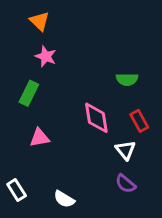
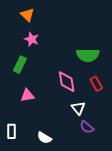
green semicircle: (127, 79) -> (88, 55), size x1.5
white triangle: (125, 150) -> (78, 108), moved
white rectangle: (17, 190) -> (11, 131), turned 32

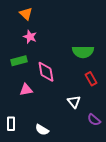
green rectangle: (20, 65) -> (19, 61), turned 49
pink diamond: (67, 82) -> (46, 72), moved
purple semicircle: (87, 127) -> (94, 120), moved

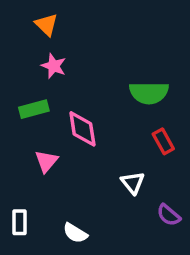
pink triangle: (26, 90) -> (46, 161), turned -40

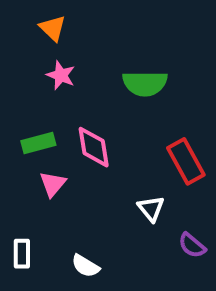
green semicircle: (149, 93) -> (145, 83), moved
green rectangle: (34, 109) -> (38, 143), moved
red rectangle: (163, 141) -> (186, 161), size x1.5

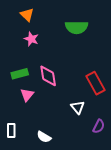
green semicircle: (145, 83) -> (77, 27), moved
purple semicircle: (192, 245) -> (99, 126), turned -104

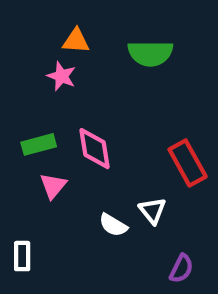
orange triangle: (27, 15) -> (76, 41), moved, turned -40
purple semicircle: (99, 126) -> (181, 269), moved
white semicircle: (44, 137) -> (113, 225), moved

